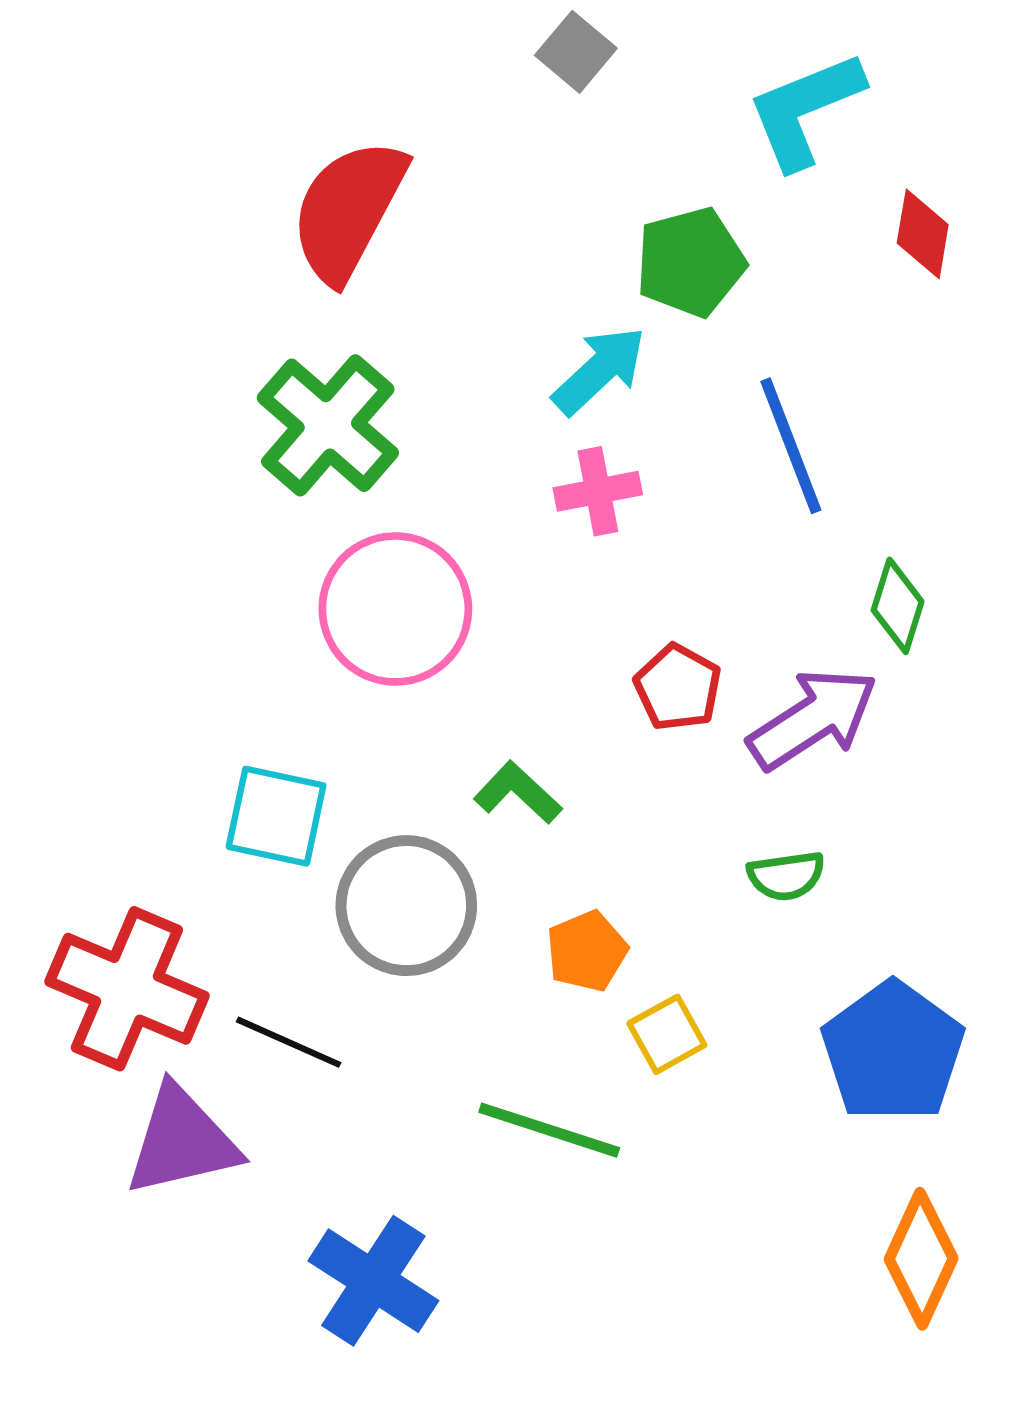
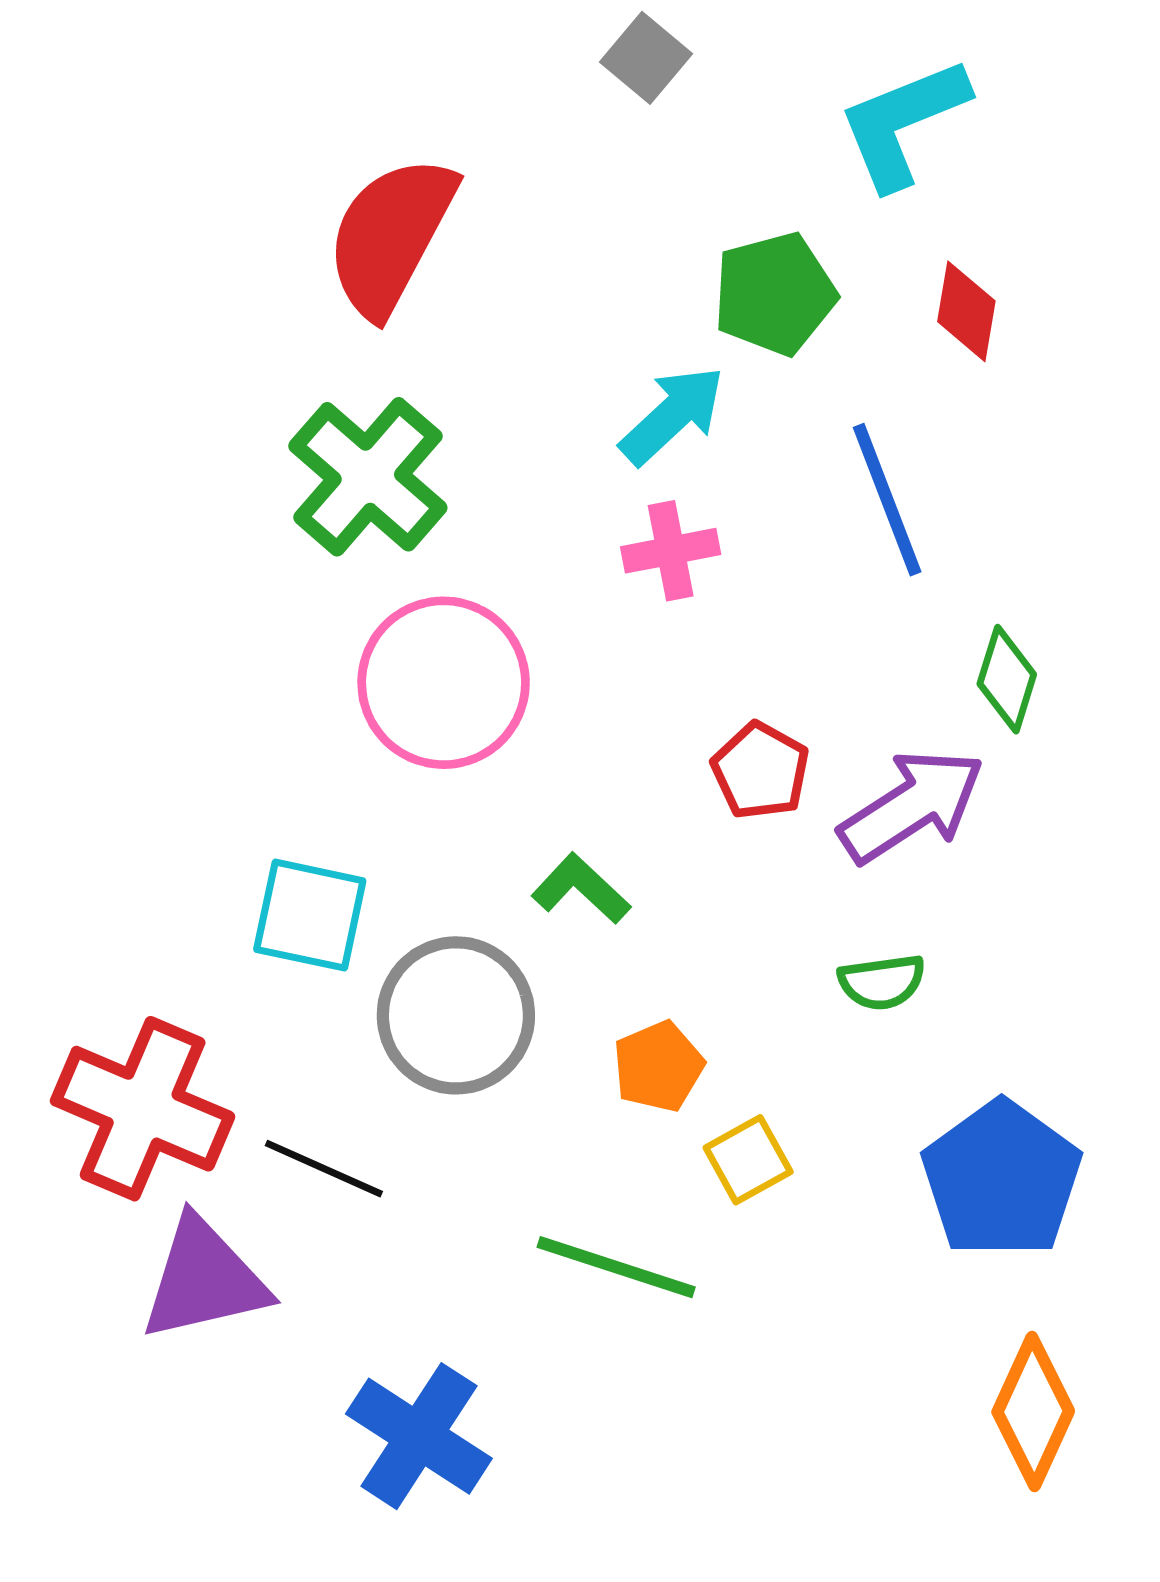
red diamond: (923, 234) -> (966, 311), moved

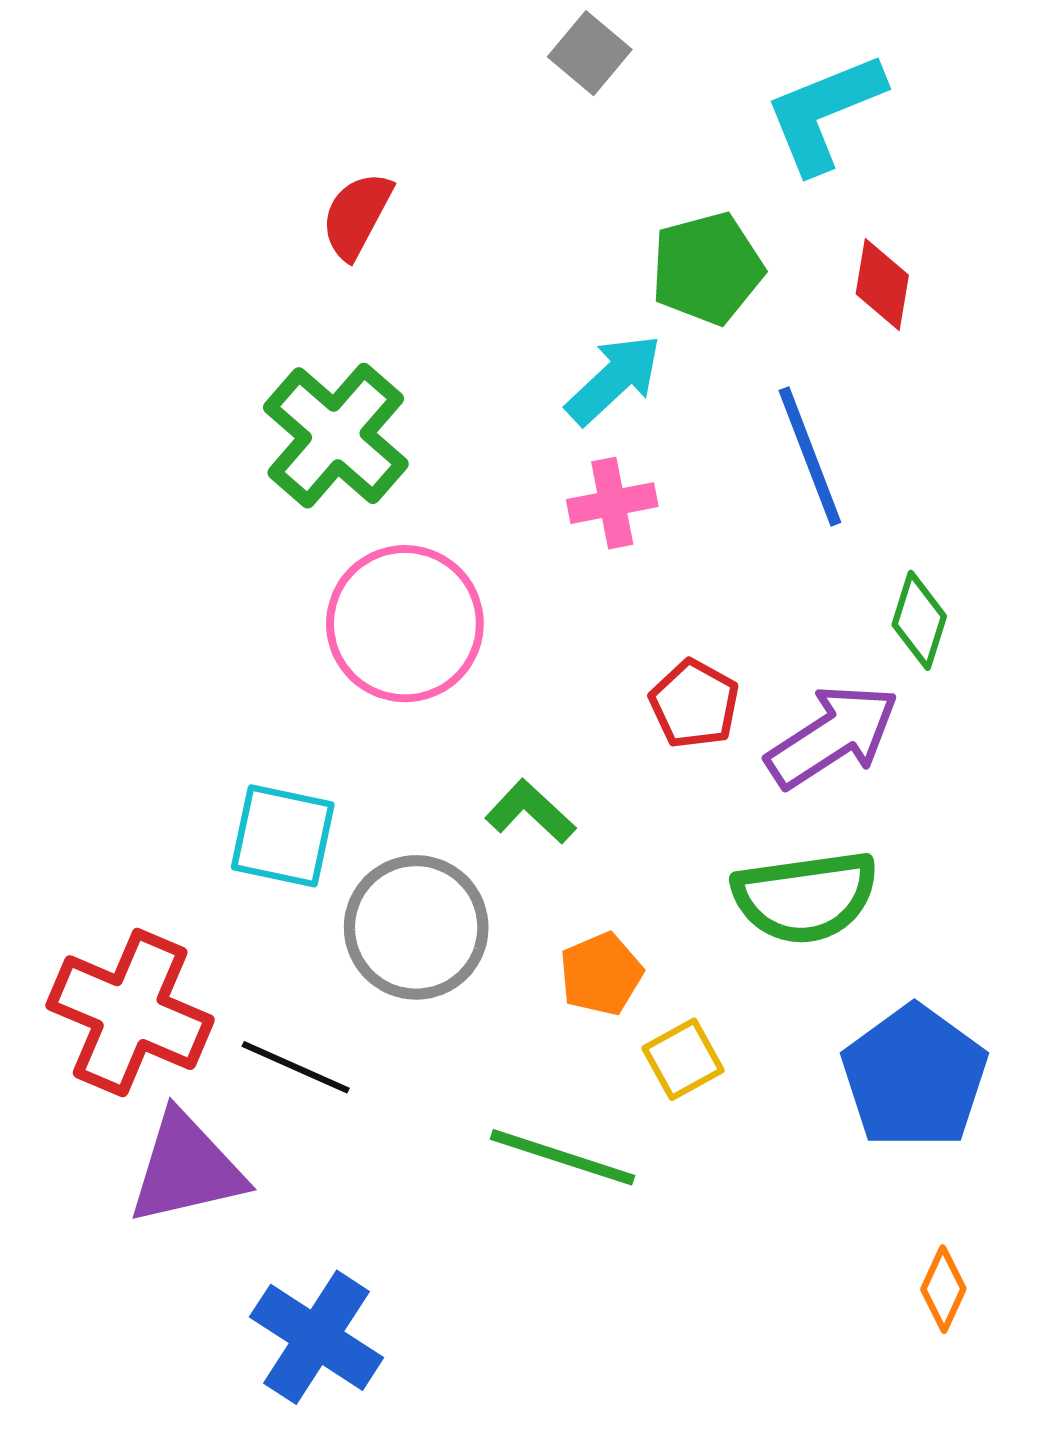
red semicircle: (391, 236) -> (357, 215), size x0.6
green semicircle: (882, 982) -> (805, 897), size x1.8
orange diamond: (1033, 1411) -> (943, 1289), size x0.6
blue cross: (419, 1436) -> (317, 1337), moved

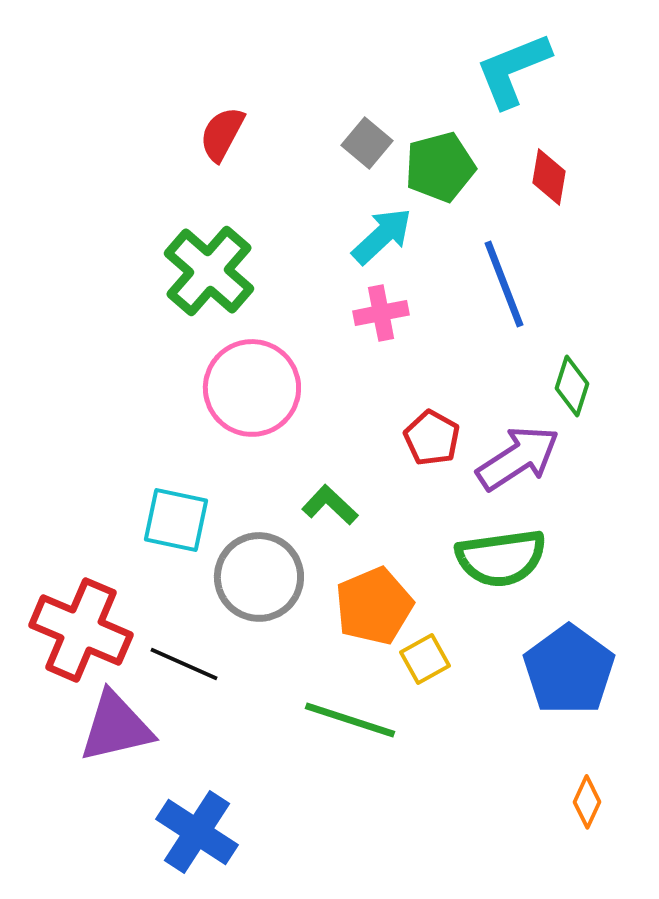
gray square: (590, 53) -> (367, 143), moved
orange pentagon: (601, 974) -> (374, 606), size x1.5

